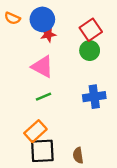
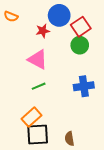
blue circle: (42, 19) -> (59, 15), moved

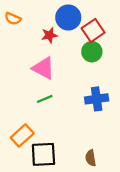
orange rectangle: (31, 117) -> (22, 136), moved
brown semicircle: (69, 139) -> (91, 158), moved

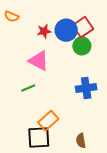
blue circle: (68, 17) -> (66, 30), moved
green line: (45, 99) -> (28, 88), moved
orange rectangle: (22, 136) -> (48, 121), moved

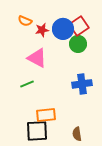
orange semicircle: (11, 16) -> (25, 21), moved
orange rectangle: (48, 121) -> (46, 115), turned 36

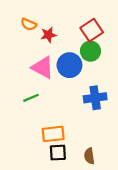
blue circle: (63, 29) -> (69, 65), moved
black square: (37, 131) -> (58, 153), moved, size x0.7

